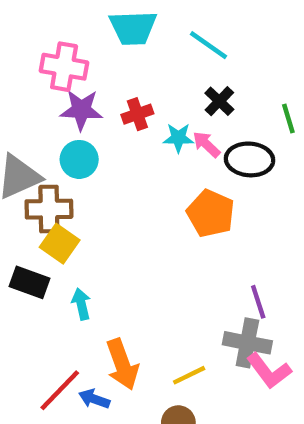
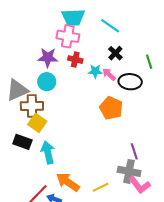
pink cross: (64, 67) -> (68, 36), moved
red cross: (137, 114) -> (75, 60), turned 32
cyan arrow: (81, 304) -> (48, 152), size x1.5
orange arrow: (122, 364) -> (68, 182), turned 145

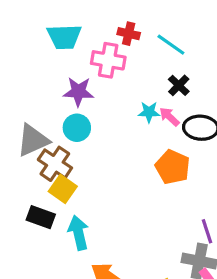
cyan trapezoid: (73, 17) -> (64, 37), moved
red cross: (75, 60) -> (129, 34), moved
brown cross: (32, 106) -> (55, 164), turned 35

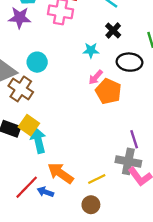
purple star: (78, 92) -> (20, 18), moved
pink arrow: (169, 117) -> (96, 77), moved, turned -91
yellow square: (63, 189) -> (29, 125), moved

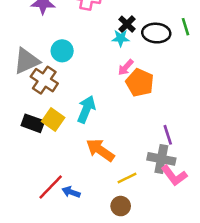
black cross: (113, 31) -> (127, 24), moved
black ellipse: (129, 62) -> (156, 33), moved
cyan arrow: (38, 140) -> (86, 109), moved, turned 35
orange arrow: (61, 173) -> (100, 150), moved

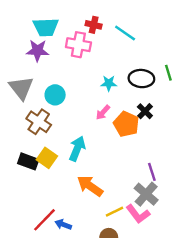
black cross: (127, 24) -> (145, 111), moved
gray triangle: (26, 61) -> (21, 88), moved, turned -44
pink arrow: (126, 67) -> (103, 112), moved
gray cross: (161, 159) -> (146, 194), turned 30
pink L-shape: (174, 176) -> (138, 214), moved

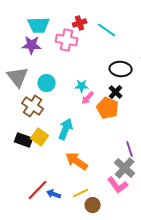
red cross: (94, 25) -> (80, 23), turned -32
cyan star: (109, 83) -> (82, 86), moved
black cross: (145, 111) -> (116, 92), moved
yellow line: (115, 212) -> (81, 193), moved

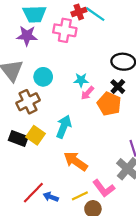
cyan line: (107, 30) -> (95, 14), moved
brown cross: (33, 106) -> (28, 102), turned 30
pink L-shape: (118, 185) -> (104, 188), moved

